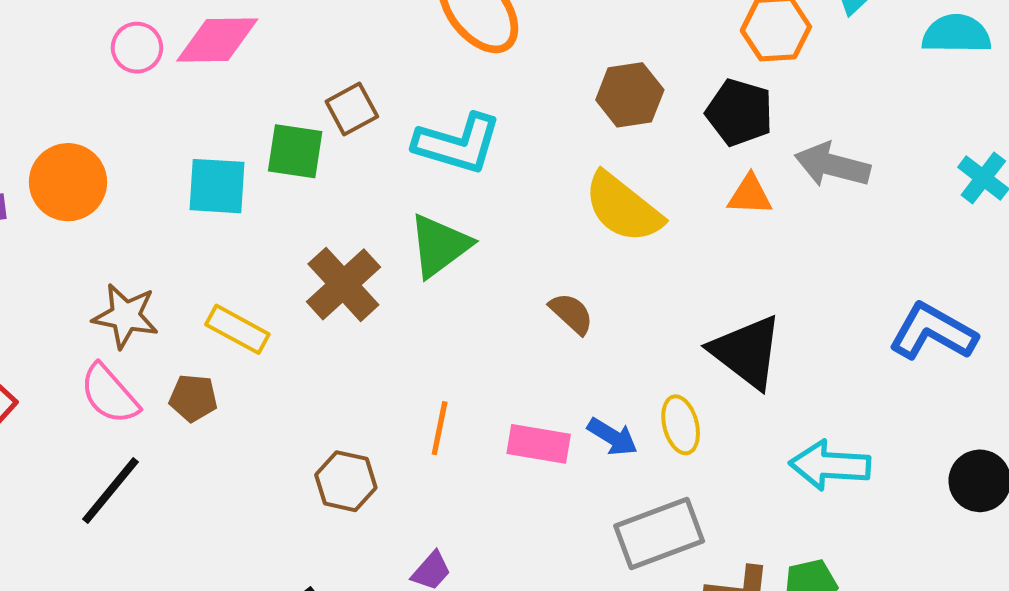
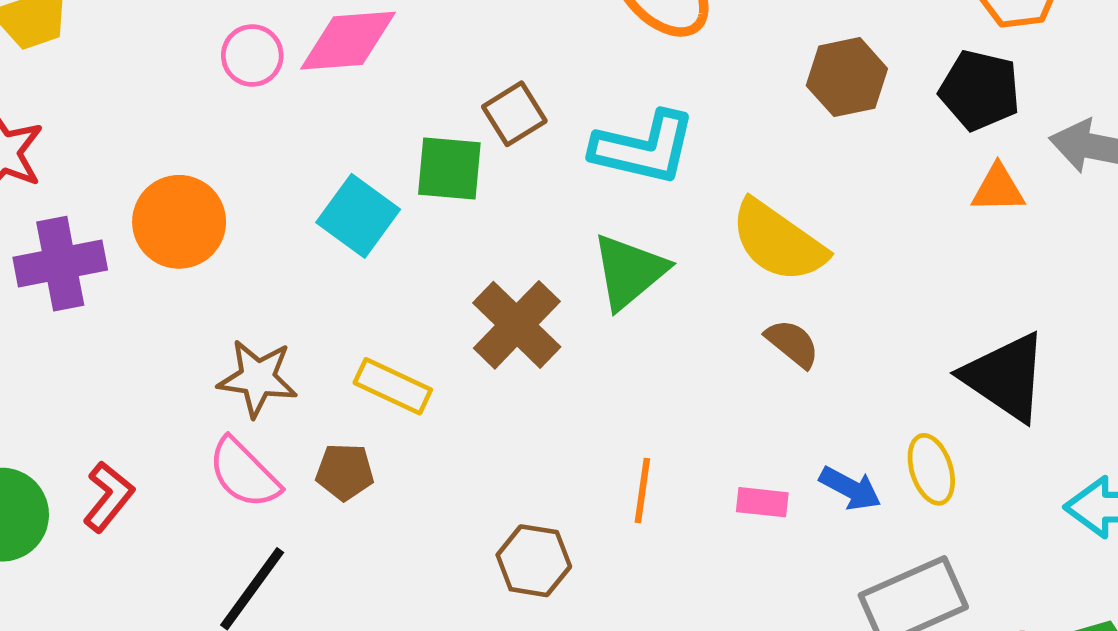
cyan square: (217, 186) -> (358, 216), turned 36
yellow semicircle: (623, 208) -> (778, 241), moved
pink rectangle: (539, 444) -> (762, 502), size x0.7

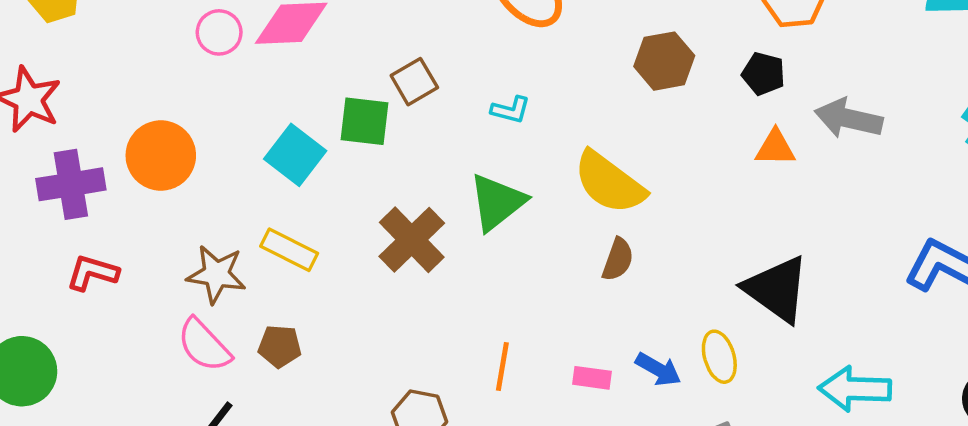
black pentagon: (980, 90) -> (763, 74), size x0.7
cyan L-shape: (644, 148) -> (511, 110), size x0.5
brown semicircle: (792, 343) -> (618, 259), turned 69
yellow rectangle: (393, 386) -> (289, 250), moved
red L-shape: (108, 497) -> (92, 273), moved, turned -114

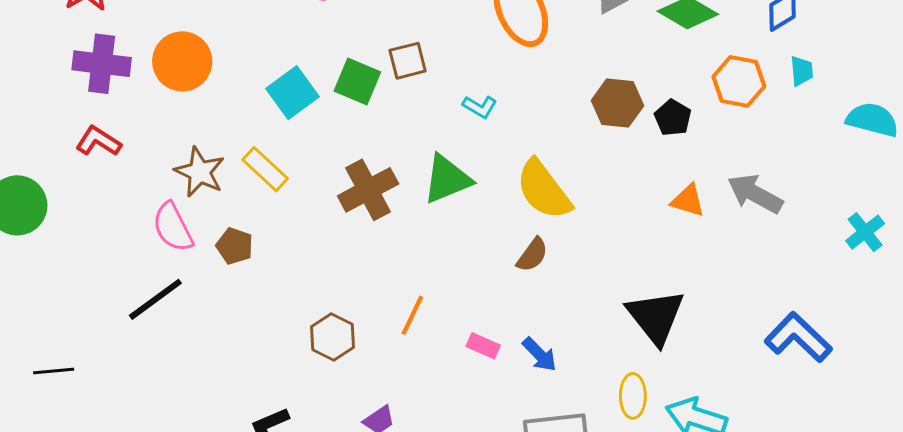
black pentagon: (763, 74) -> (673, 118), moved
yellow ellipse: (719, 357) -> (633, 396), moved

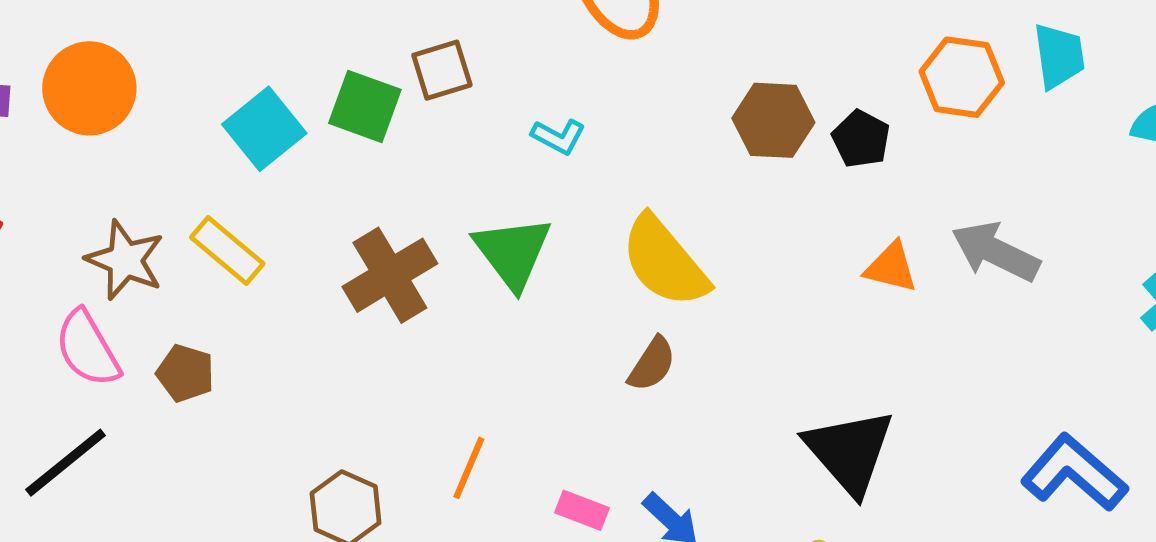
cyan trapezoid: (802, 71) -> (1059, 56), size x1.4
green triangle: (447, 179) -> (513, 252), turned -42

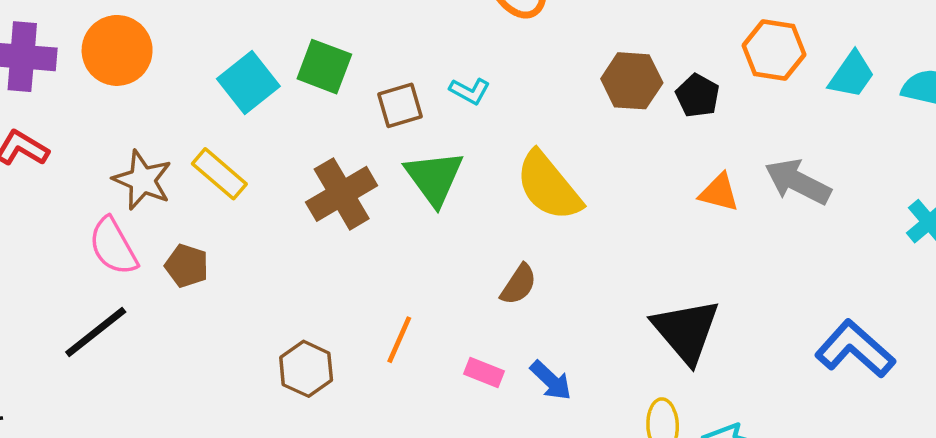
cyan trapezoid: (1059, 56) -> (852, 75), moved, turned 42
brown square: (442, 70) -> (400, 105), moved
brown semicircle: (652, 364) -> (519, 284), moved

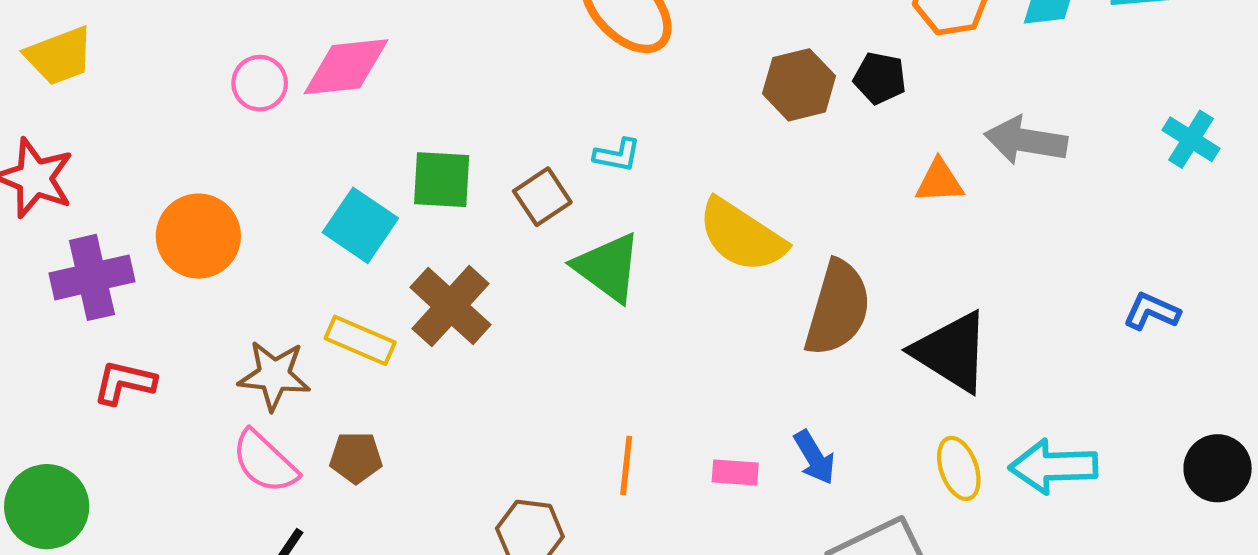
brown cross: (342, 194) -> (451, 306), moved
brown semicircle: (519, 284) -> (838, 308), moved, size x1.8
blue L-shape: (855, 349) -> (1152, 311), size x0.6
blue arrow: (551, 380) -> (815, 457), turned 33

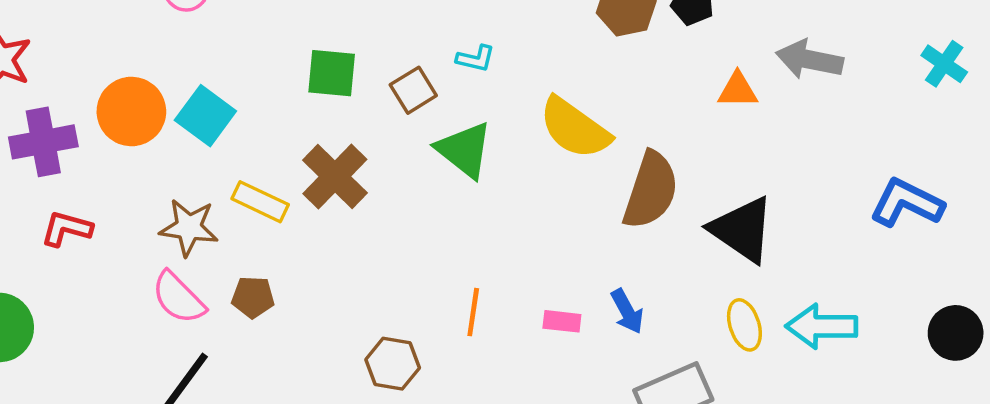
cyan square: (360, 225) -> (205, 116), moved
blue L-shape: (1152, 311) -> (907, 203), size x1.6

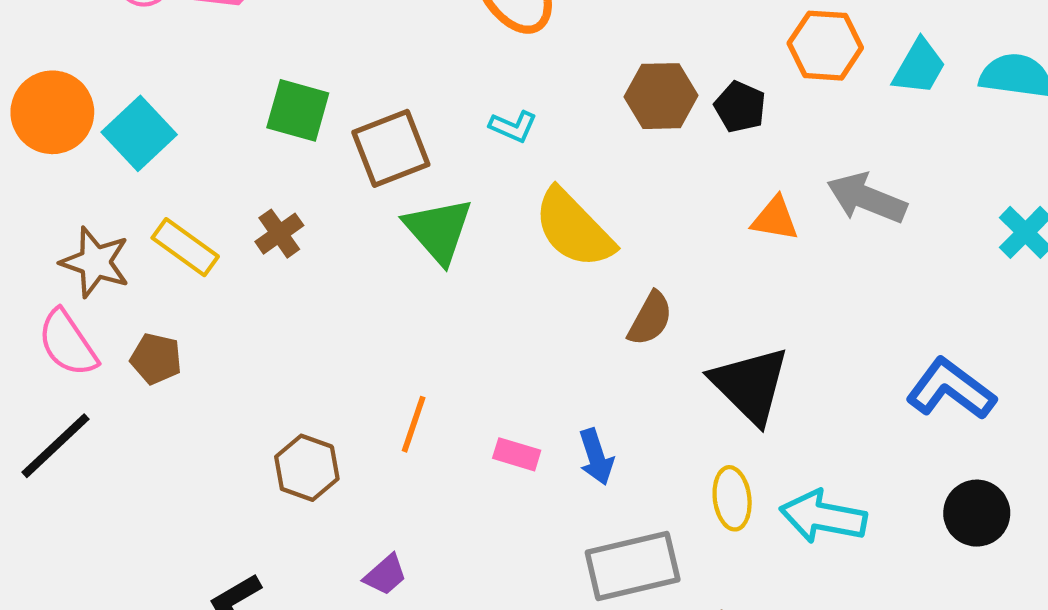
cyan L-shape: (476, 59) -> (513, 126), moved
brown square: (413, 90) -> (391, 148), size x1.4
brown cross: (335, 177) -> (279, 234), size x0.6
brown semicircle: (651, 190) -> (650, 319), size x0.6
black circle: (956, 333) -> (977, 513), moved

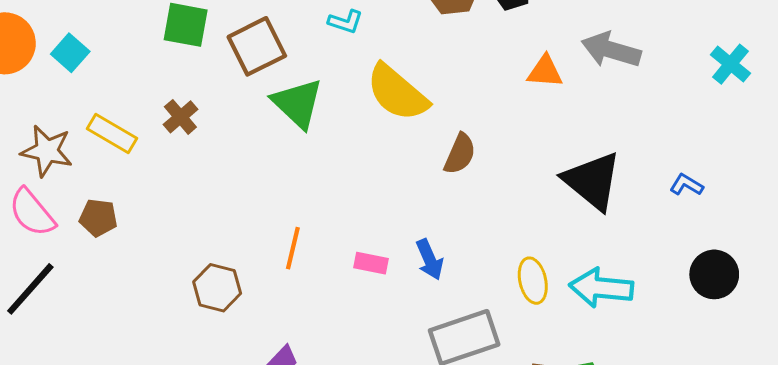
cyan square: (139, 133) -> (70, 53), size x0.7
black triangle: (750, 385) -> (592, 181), moved
blue L-shape: (951, 389) -> (686, 185), size x0.5

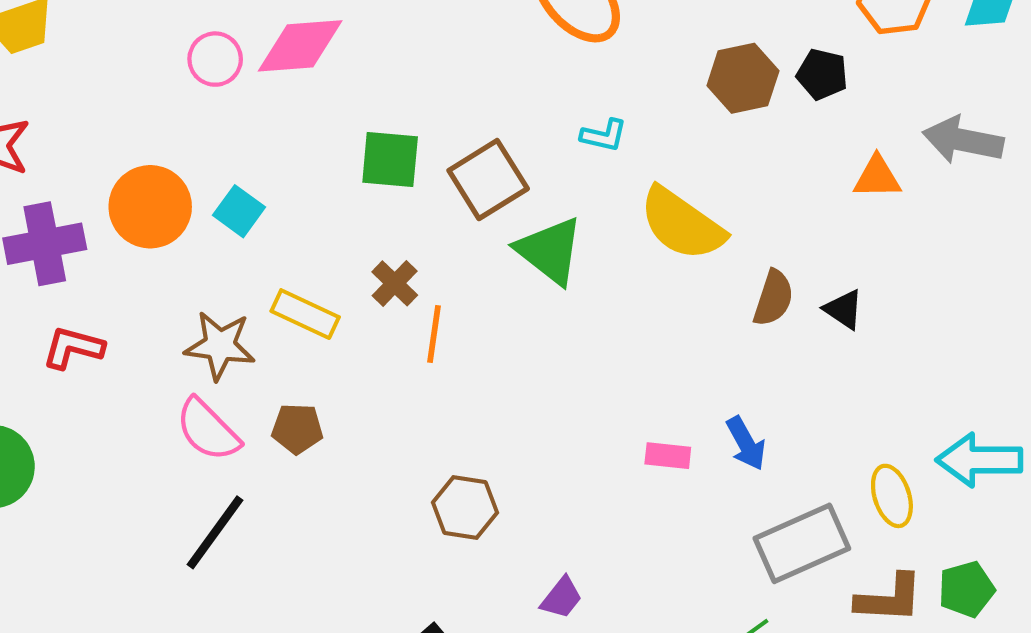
black triangle: (592, 181) -> (844, 309), moved, size x0.5
orange line: (293, 248) -> (434, 334), moved
yellow ellipse: (533, 281) -> (892, 496), moved

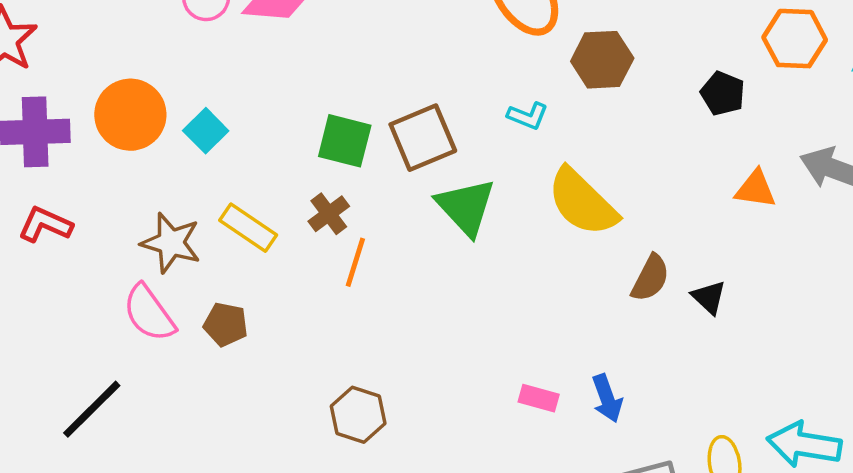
brown hexagon: (743, 78) -> (602, 60), moved
green square: (390, 159) -> (345, 141), moved
black line: (215, 532) -> (92, 409), moved

